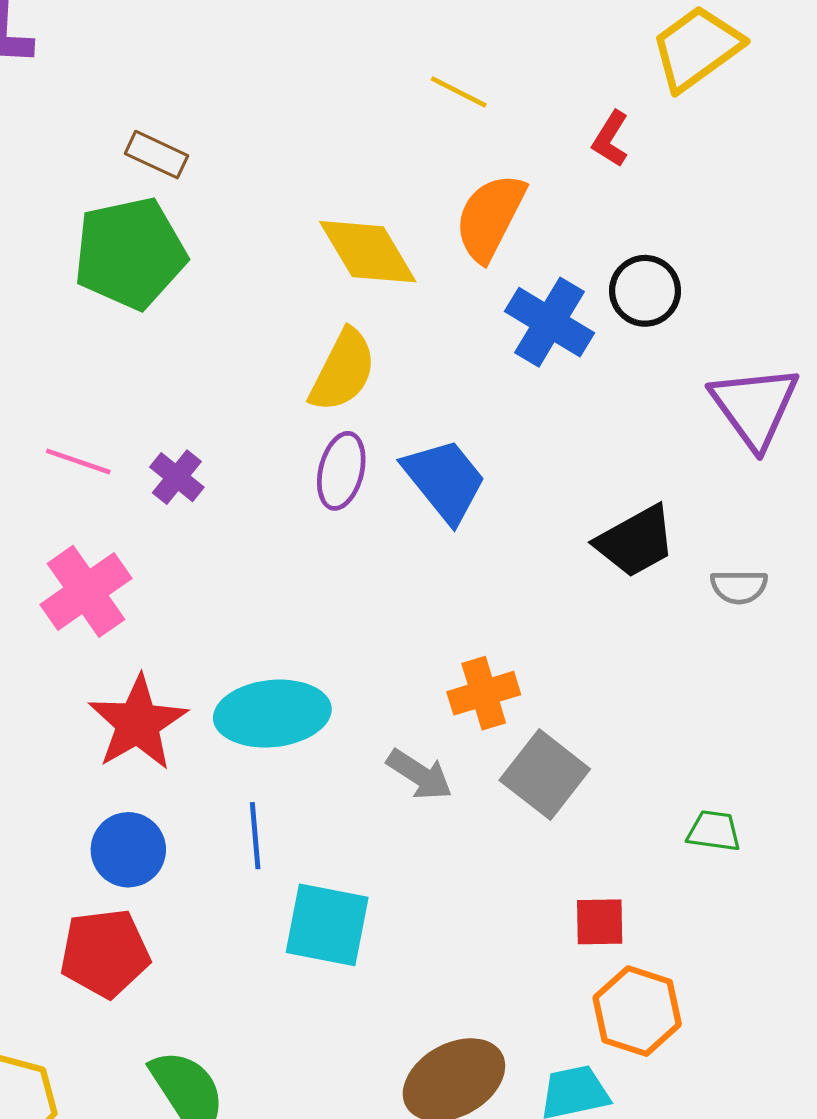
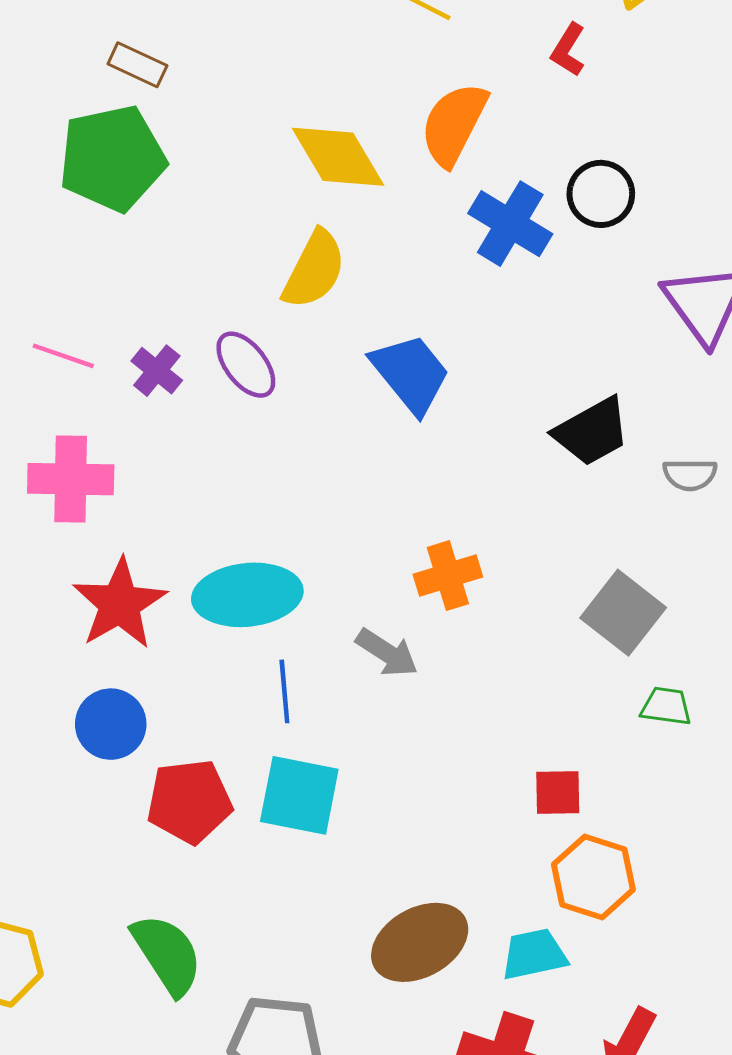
purple ellipse: (341, 471) -> (246, 365), moved, turned -52
pink cross: (86, 591) -> (71, 479), turned 36
gray square: (545, 775) -> (623, 613), moved
blue line: (255, 836) -> (284, 691), moved
red pentagon: (105, 953) -> (189, 801), moved

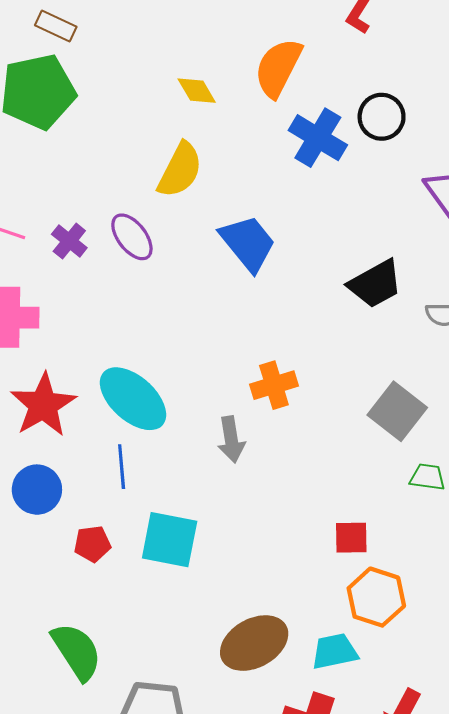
yellow diamond: (338, 157) -> (197, 91), size x0.6
cyan ellipse: (247, 595) -> (133, 399), turned 48
gray arrow: (387, 653) -> (231, 439), turned 48
blue line: (284, 691) -> (122, 467), moved
red pentagon: (189, 801) -> (92, 544), size x0.6

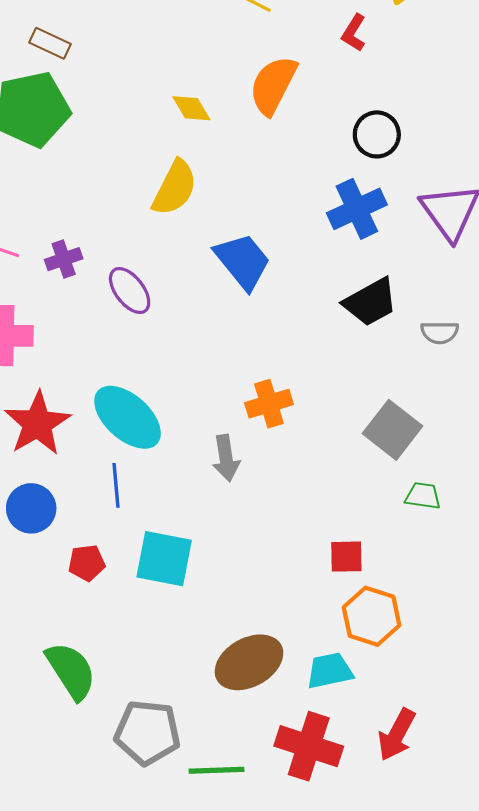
blue cross: (318, 138) -> (357, 209), moved, turned 34
purple ellipse: (132, 237) -> (130, 291), moved
purple cross: (69, 241) -> (64, 259), turned 32

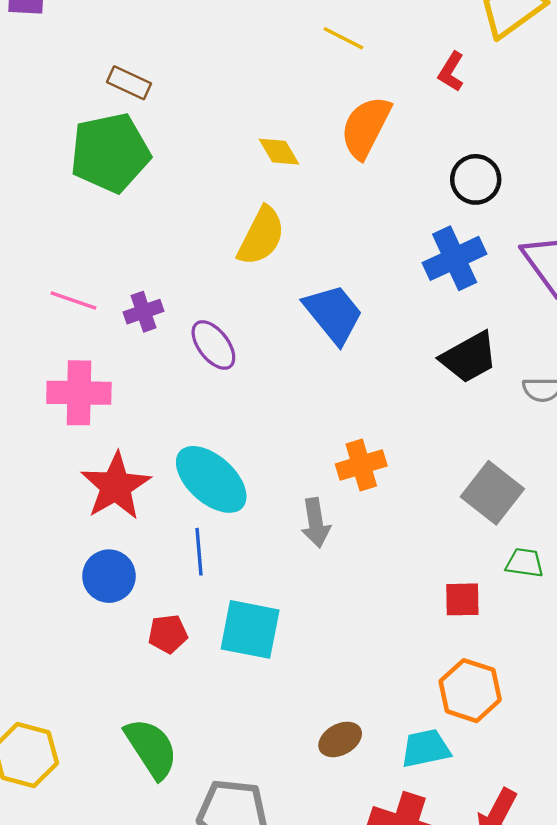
red square: (346, 557) -> (462, 599), moved
brown ellipse: (249, 662) -> (340, 739), size x0.6

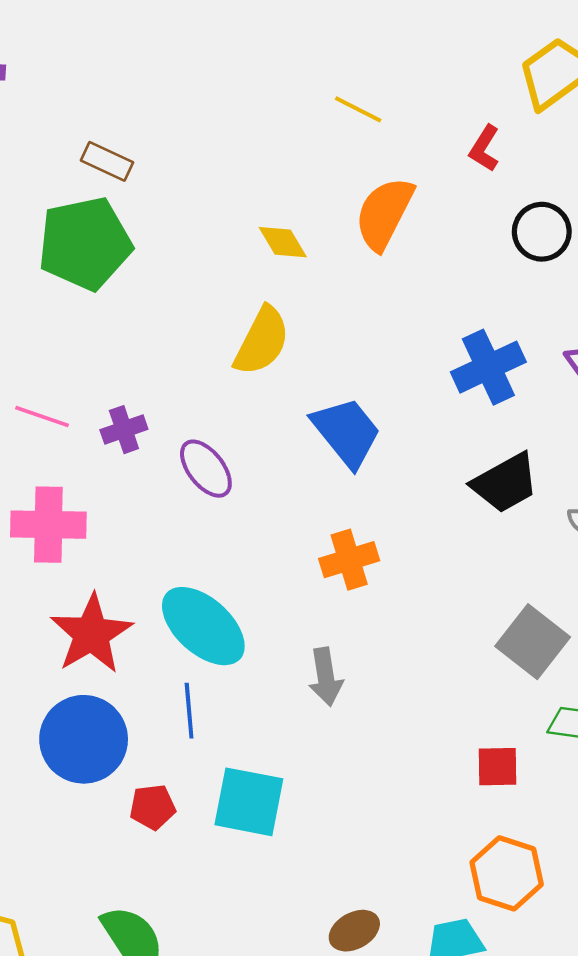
black circle: (476, 179) -> (542, 232), moved
orange cross: (361, 465) -> (349, 560), moved
blue circle: (109, 576) -> (84, 739), size x1.4

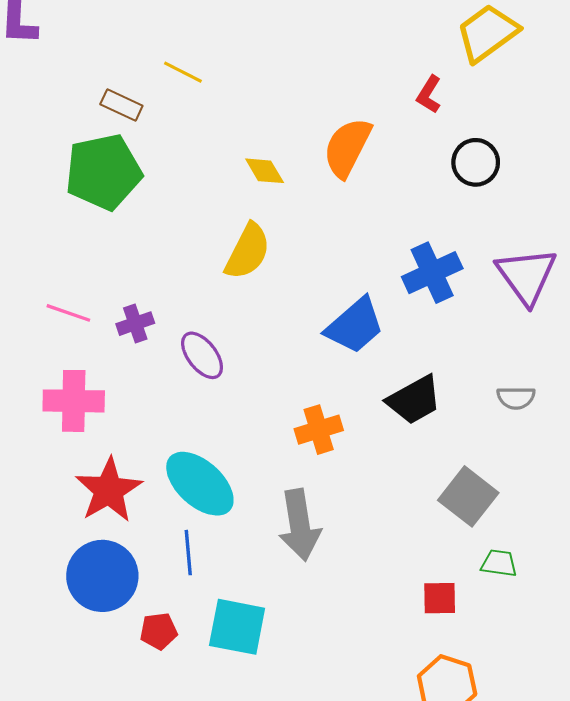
yellow line: (358, 109) -> (183, 72), moved
blue trapezoid: (347, 432) -> (355, 326), moved, turned 88
black trapezoid: (505, 483) -> (414, 400), moved
gray arrow: (326, 677) -> (300, 525), size x1.5

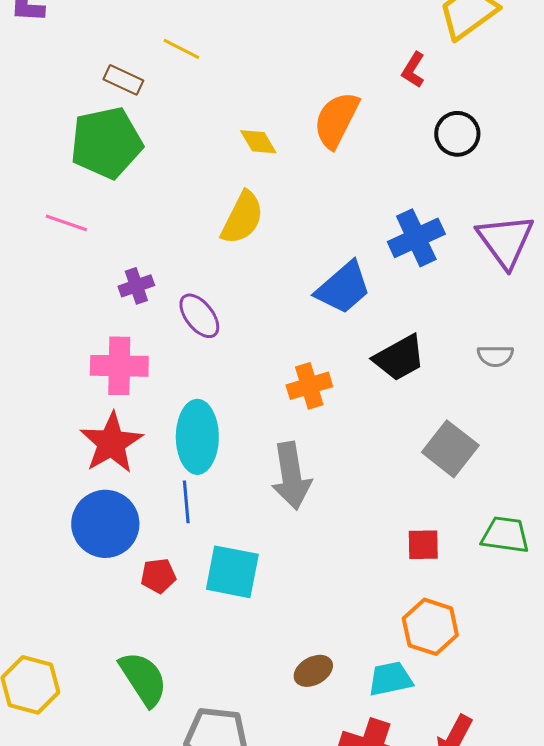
pink line: (68, 313) -> (66, 223), moved
pink cross: (74, 401) -> (119, 366), moved
cyan ellipse: (200, 484) -> (197, 437), turned 48
green trapezoid: (499, 563) -> (505, 535), moved, size x1.4

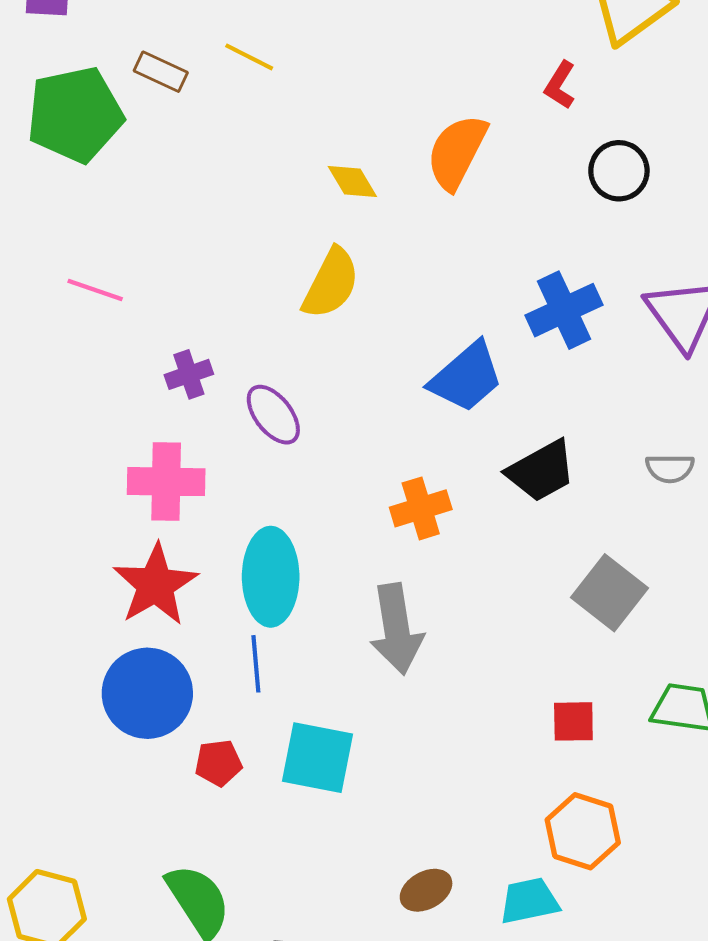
brown rectangle: (123, 80) -> (161, 72), moved
green pentagon: (106, 143) -> (75, 115), moved

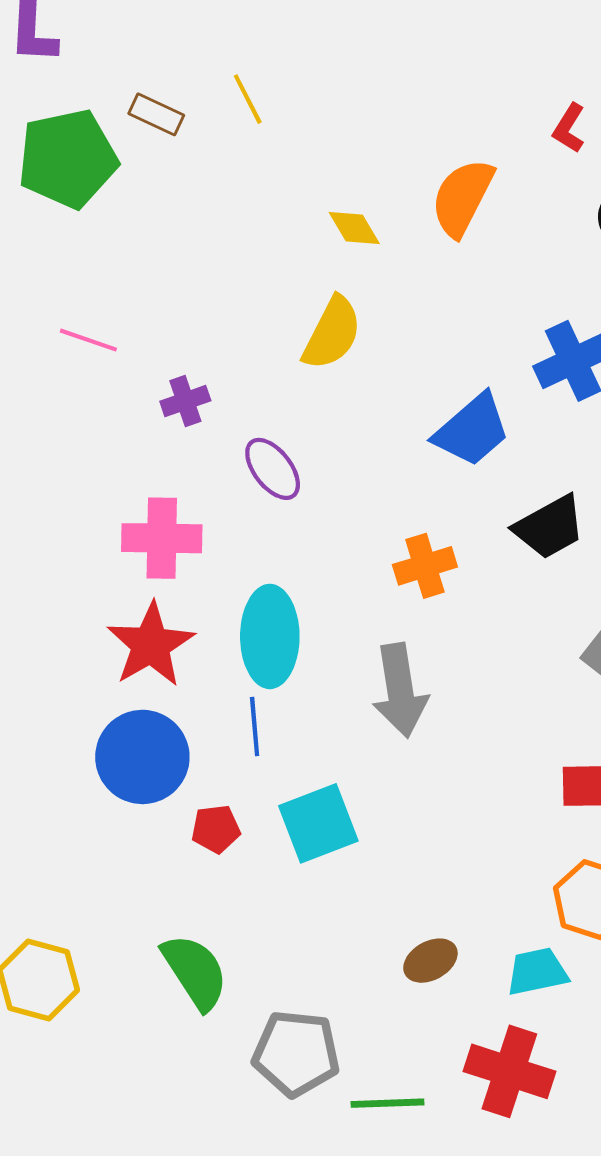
yellow line: (249, 57) -> (248, 99), turned 36
purple cross: (189, 374) -> (185, 401), moved
cyan square: (318, 758) -> (318, 823), turned -32

